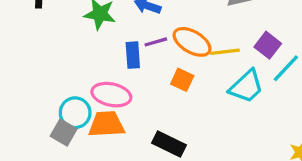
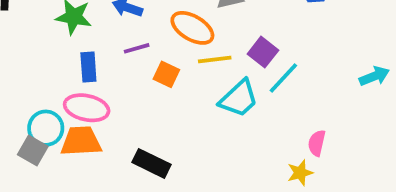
orange ellipse: (192, 42) -> (192, 28), moved
blue rectangle: (133, 55) -> (88, 67), moved
orange square: (182, 80) -> (166, 74), moved

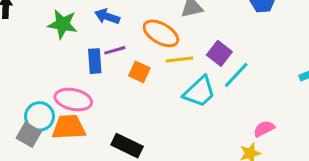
blue rectangle: (88, 67) -> (95, 61), moved
pink semicircle: (317, 143) -> (264, 129), turned 50

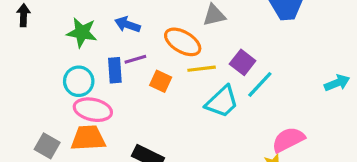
cyan circle: (39, 116) -> (79, 81), moved
pink semicircle: (264, 129) -> (288, 140), size x1.5

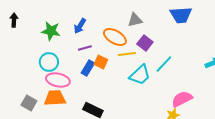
blue arrow: (128, 25) -> (80, 26), turned -77
purple square: (243, 62) -> (145, 43), moved
blue rectangle: (115, 70) -> (88, 68), moved, turned 35

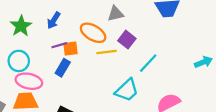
green star: (51, 31) -> (21, 26), turned 30
orange square: (101, 62) -> (71, 49), moved, turned -32
cyan trapezoid: (140, 75) -> (127, 90), moved

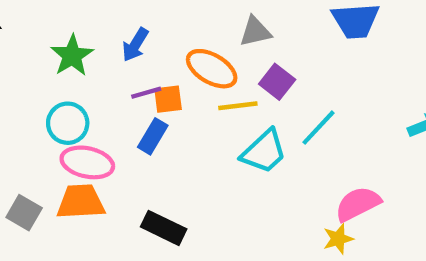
cyan trapezoid: (127, 90) -> (264, 152), moved

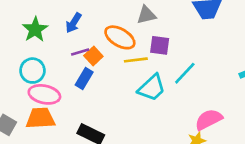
purple square: (277, 82) -> (160, 45), turned -30
orange square: (168, 99) -> (93, 56), turned -36

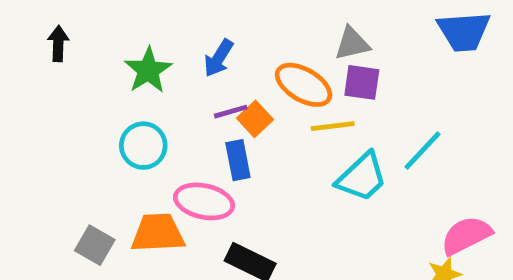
purple square: (160, 45) -> (362, 82), moved
blue rectangle: (84, 79) -> (238, 160), turned -42
pink ellipse: (44, 94) -> (204, 201), moved

